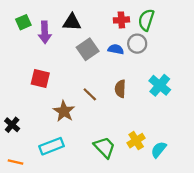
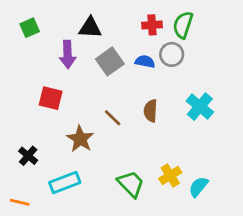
purple arrow: (45, 32) -> (68, 54), moved
black cross: (12, 125) -> (28, 156), moved

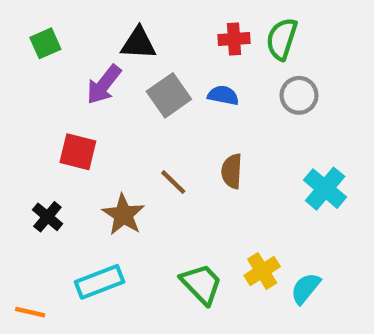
purple arrow: (68, 54) -> (104, 84), turned 40
gray circle: (172, 54) -> (299, 95), moved
cyan cross: (200, 107) -> (325, 189), moved
black cross: (28, 156) -> (47, 217), moved

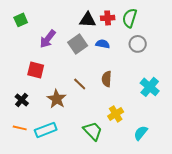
black triangle: (139, 43) -> (88, 20), moved
yellow cross: (262, 271) -> (116, 114), moved
orange line: (30, 312) -> (20, 128), moved

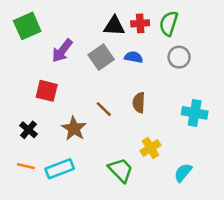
green square: (21, 20) -> (27, 26), size x1.5
cyan cross: (150, 87) -> (195, 113), turned -30

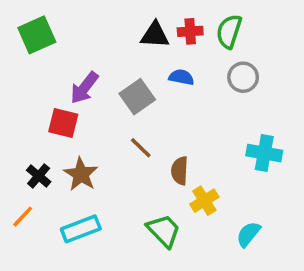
purple arrow: (62, 51) -> (84, 88), moved
gray square: (101, 57) -> (137, 97), moved
brown semicircle: (139, 103) -> (180, 171), moved
brown star: (74, 128) -> (81, 174), moved
orange line: (26, 166) -> (23, 217), moved, turned -60

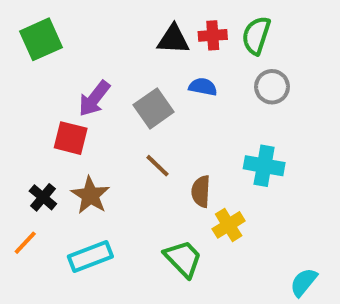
cyan cross: (264, 153) -> (264, 166), moved
cyan semicircle: (248, 234) -> (304, 282), moved

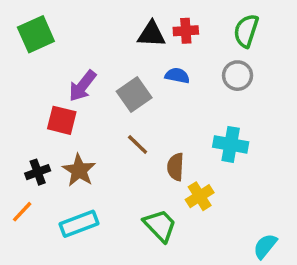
green semicircle: (256, 35) -> (246, 31), moved
black cross: (43, 197) -> (38, 172), turned 30

